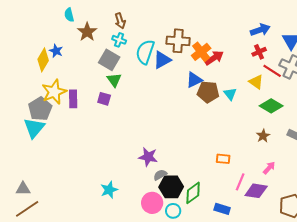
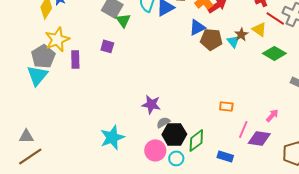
green triangle: (114, 80) -> (123, 20), moved
purple rectangle: (73, 99) -> (75, 59), moved
brown star: (263, 136) -> (241, 34), moved
cyan star: (109, 190) -> (112, 137), size x1.4

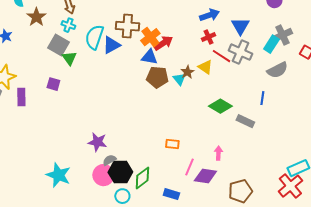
blue triangle: (197, 27) -> (149, 57), moved, turned 36
green diamond: (274, 53) -> (220, 106), moved
pink arrow: (272, 115) -> (218, 153), turned -40
cyan star: (112, 137) -> (58, 175), turned -30
pink circle: (155, 150) -> (103, 175), moved

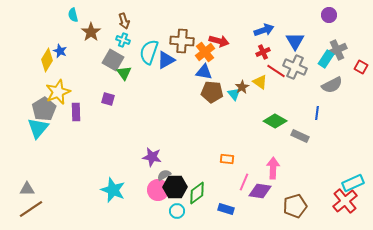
red arrow: (163, 43) -> (219, 41), moved, turned 48
pink arrow: (218, 153) -> (273, 168), size x1.5

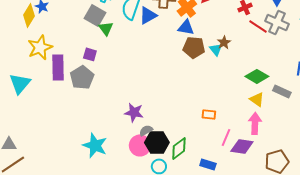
yellow triangle: (260, 82) -> (257, 99), moved
gray pentagon: (44, 109) -> (82, 77), moved
purple rectangle: (76, 112) -> (58, 67), size x1.4

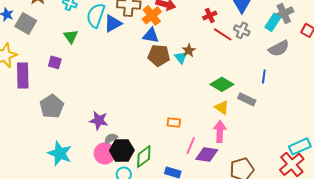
gray square: (95, 15) -> (26, 23), moved
gray cross: (277, 22) -> (242, 30), size x0.7
gray pentagon: (82, 77) -> (52, 106), moved

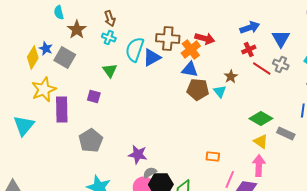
brown star: (189, 50) -> (231, 76), moved

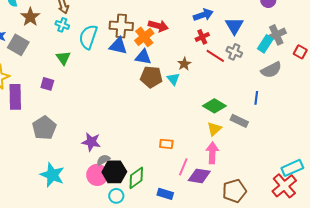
blue triangle: (152, 58) -> (118, 46), moved, turned 42
yellow triangle: (261, 142) -> (214, 129), turned 42

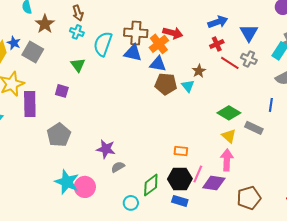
yellow triangle: (214, 129) -> (229, 136), turned -35
black hexagon: (114, 172) -> (180, 179), moved
pink circle: (97, 175) -> (85, 187), moved

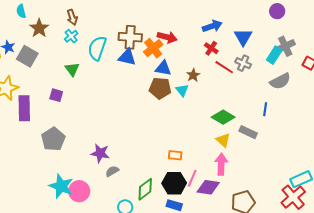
cyan cross: (77, 32) -> (71, 36), turned 32
red cross: (217, 44) -> (211, 48), turned -32
blue triangle: (158, 64) -> (163, 68), moved

